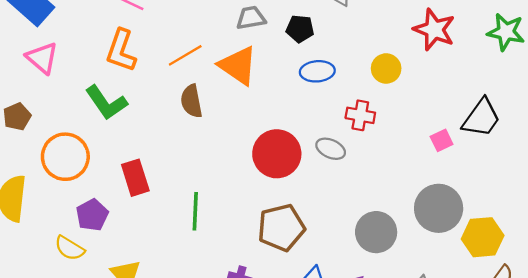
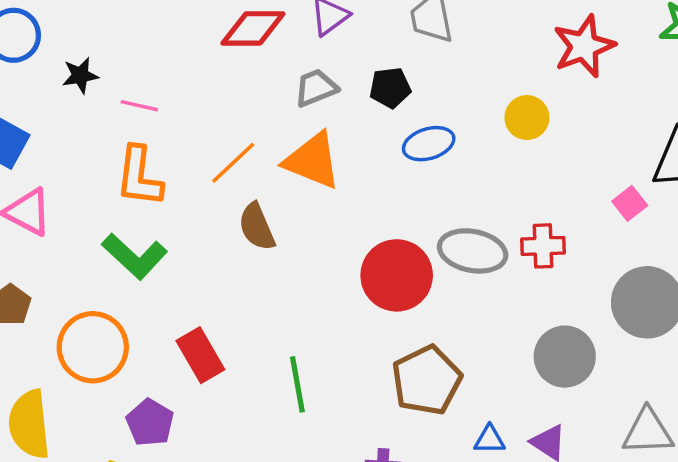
red star: (434, 30) -> (584, 46), turned -30
red cross: (360, 115) -> (543, 246), moved
gray ellipse: (331, 149) -> (473, 251), size x1.5

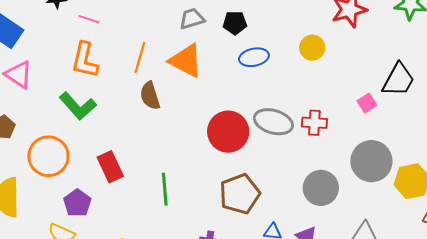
orange line: (233, 163) -> (140, 57), turned -36

